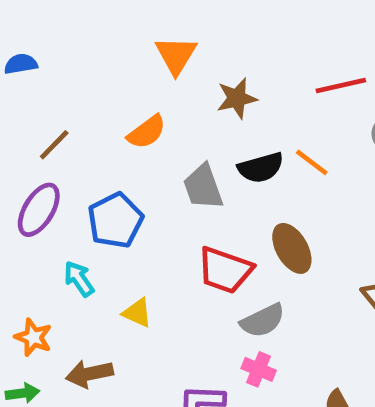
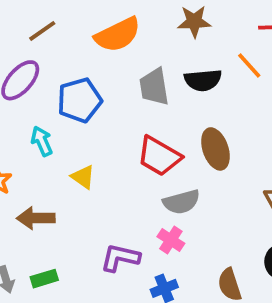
orange semicircle: (147, 132) -> (118, 35), size x1.4
orange line: (312, 162) -> (249, 65), moved

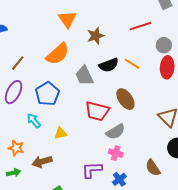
orange line: (249, 65) -> (132, 64), moved
yellow triangle: (83, 177) -> (61, 133), turned -32

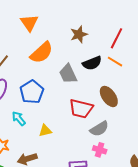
orange triangle: (67, 19) -> (29, 23), moved
red line: (141, 26) -> (116, 38), moved, turned -45

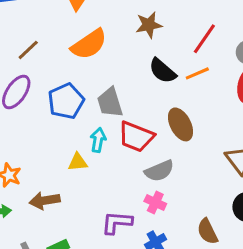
orange line: (115, 62) -> (197, 73), turned -63
black semicircle: (92, 63) -> (162, 71), turned 54
gray trapezoid: (68, 74) -> (110, 103), moved
cyan arrow: (19, 119) -> (98, 140), moved, turned 42

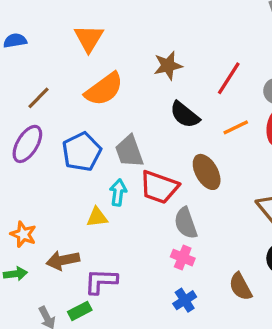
orange line: (197, 73) -> (236, 127), moved
gray semicircle: (159, 171) -> (186, 223), turned 96
purple L-shape: (117, 223) -> (101, 281), moved

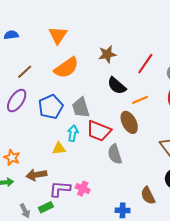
orange line: (236, 127) -> (140, 100), moved
pink cross: (183, 258) -> (83, 189), moved
blue cross: (185, 300) -> (123, 210), moved, turned 32

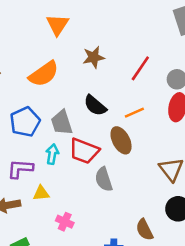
orange triangle: (58, 35) -> (57, 25), moved
black semicircle: (117, 86) -> (95, 106), moved
yellow triangle: (59, 148) -> (41, 193), moved
purple L-shape: (60, 189) -> (20, 169), moved

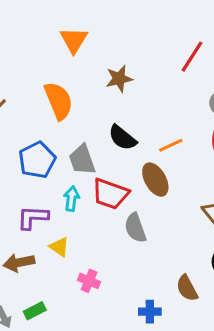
red line: (140, 68) -> (192, 57), moved
orange semicircle: (44, 74) -> (59, 101), turned -76
yellow triangle: (41, 193) -> (59, 247), turned 42

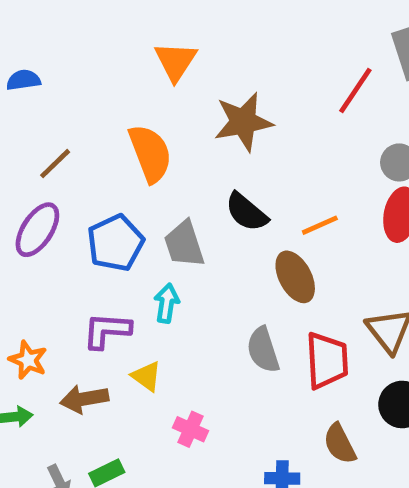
brown star: (119, 79) -> (243, 122), size x1.4
red trapezoid: (110, 194) -> (327, 360), moved, turned -114

